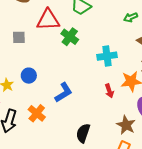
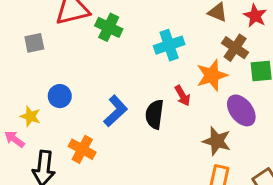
black semicircle: (83, 133) -> (155, 114), moved

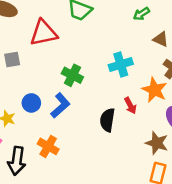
green cross: (109, 27) -> (72, 75), moved
orange star: (212, 75) -> (154, 90), turned -30
blue L-shape: (116, 111) -> (60, 105), moved

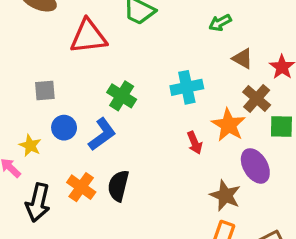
gray square: (12, 59) -> (45, 90), moved
black semicircle: (107, 120) -> (118, 186), moved

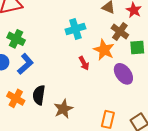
green cross: (122, 96) -> (16, 39), moved
brown star: (225, 195) -> (63, 109), moved, turned 30

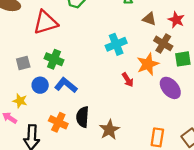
orange star: (104, 50) -> (148, 64), turned 30
blue L-shape: (25, 64) -> (66, 85), turned -95

